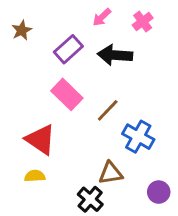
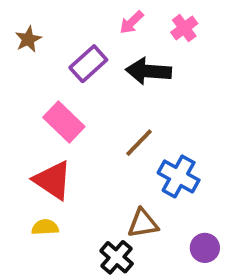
pink rectangle: (67, 94) -> (64, 122), moved

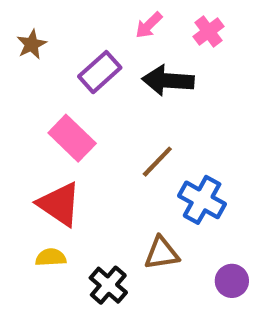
black cross: (117, 257) -> (108, 285), moved

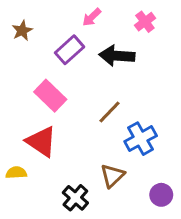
pink arrow: (149, 25) -> (92, 17), moved
blue cross: (202, 200) -> (141, 139), turned 32
brown triangle: (162, 253) -> (112, 176), turned -35
yellow semicircle: (51, 257) -> (16, 173), moved

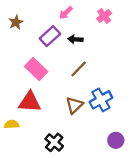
black arrow: (117, 56) -> (75, 39), moved, size x0.6
brown line: (109, 112) -> (79, 69), moved
red triangle: (41, 142) -> (30, 102), turned -30
brown triangle: (112, 176) -> (74, 105), moved

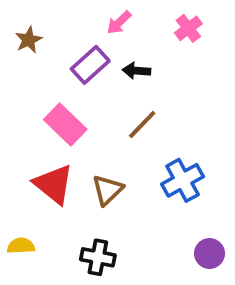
red triangle: (30, 102) -> (54, 184), turned 35
brown triangle: (74, 105) -> (108, 190), moved
yellow semicircle: (12, 124) -> (21, 246), moved
black cross: (54, 142) -> (98, 257), turned -30

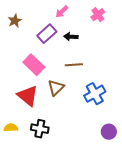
brown line: (142, 125) -> (74, 65), turned 42
brown triangle: (108, 190) -> (56, 88), moved
black cross: (98, 257) -> (40, 129), moved

